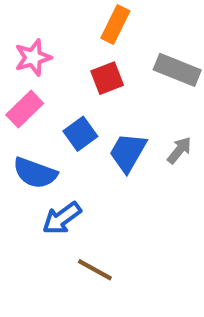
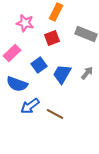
pink star: (33, 58) -> (25, 23), moved, turned 30
brown line: (95, 270) -> (55, 114), moved

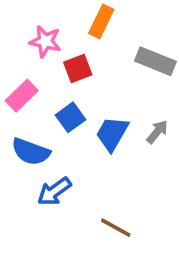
red square: (52, 38) -> (78, 68), moved
brown line: (55, 114) -> (116, 228), moved

